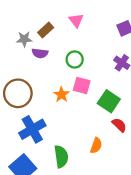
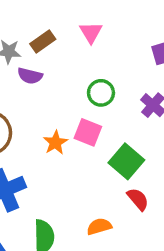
green circle: (75, 59) -> (101, 93), moved
orange semicircle: (96, 146) -> (99, 226), turned -133

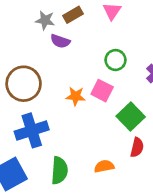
orange star: (55, 143) -> (76, 96), turned 30
red semicircle: (138, 199) -> (137, 147), turned 48

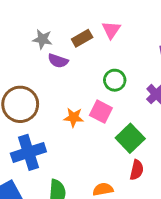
brown rectangle: (73, 15) -> (82, 38), moved

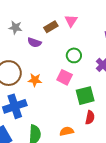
gray star: (42, 39) -> (15, 28), moved
orange star: (74, 117) -> (35, 80), moved
green square: (130, 138) -> (85, 96), turned 30

